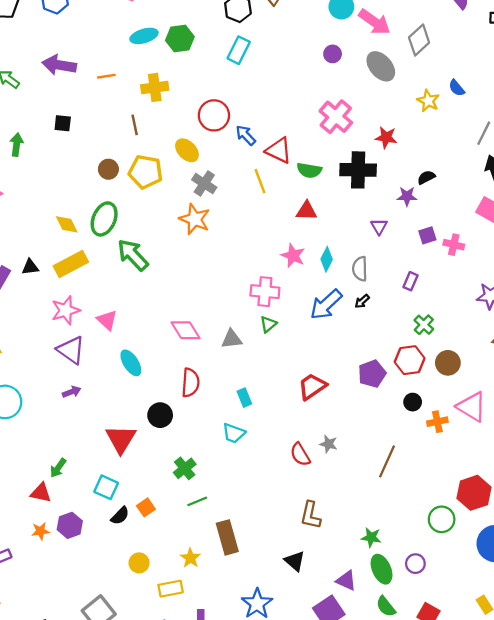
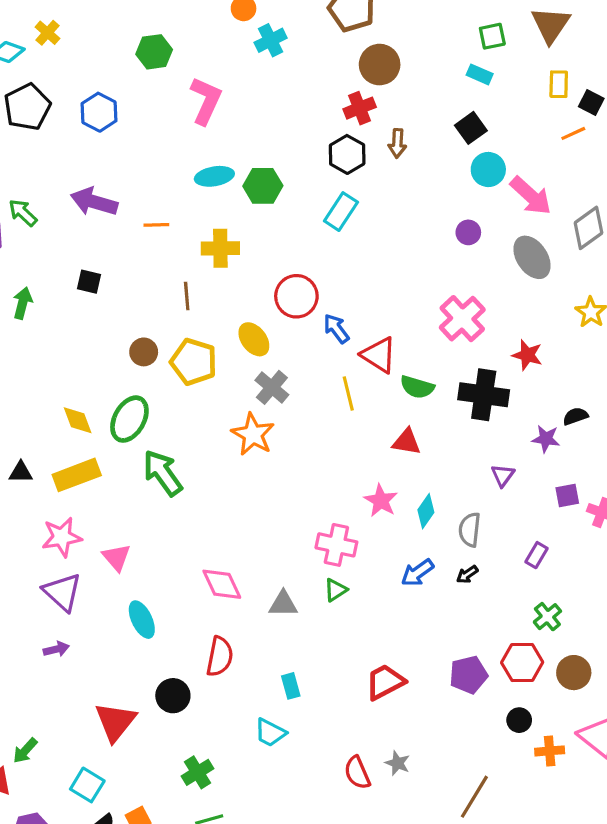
blue arrow: (326, 305) -> (417, 573), size x0.7

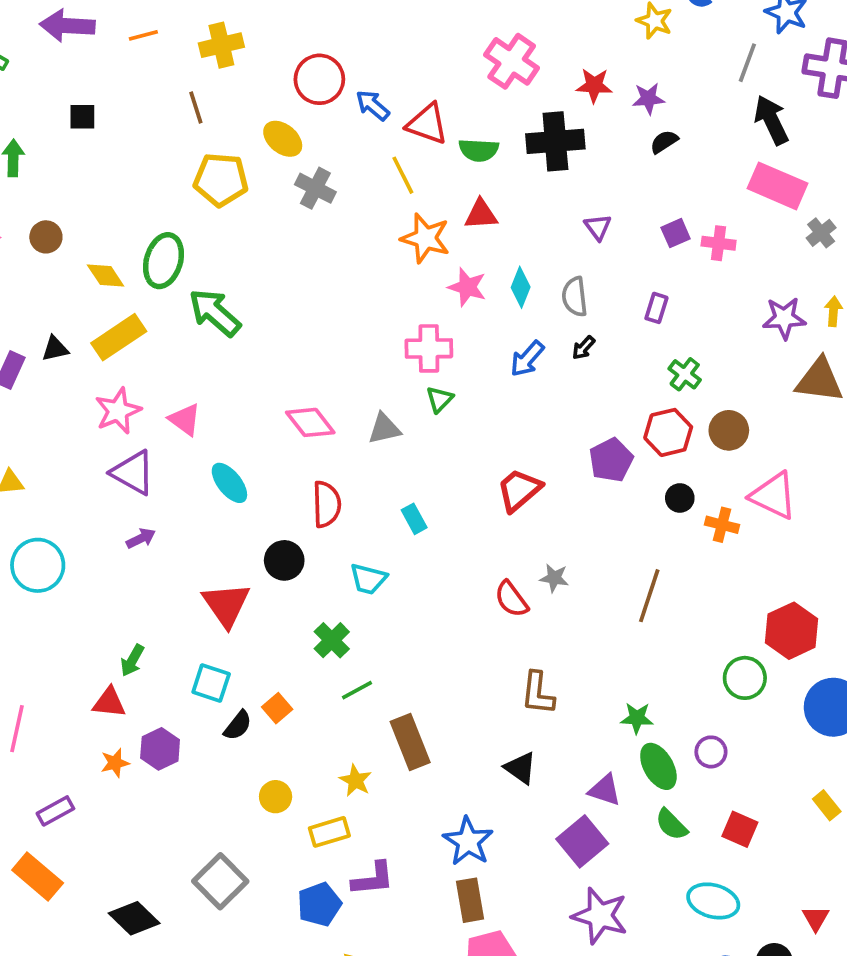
brown circle: (144, 352) -> (46, 237), moved
orange star: (253, 434) -> (425, 238), moved
purple star: (546, 439) -> (648, 99), moved
cyan trapezoid: (270, 733) -> (368, 579), moved
orange cross: (550, 751) -> (722, 525), turned 32

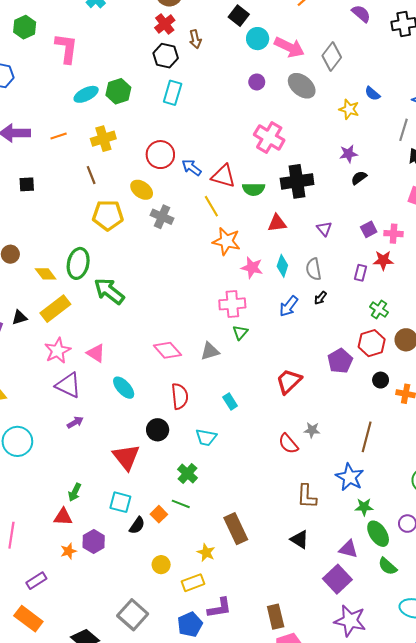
red star: (594, 85) -> (383, 260), moved
red triangle: (481, 214) -> (277, 223), moved
green line: (357, 690) -> (181, 504), moved, turned 54
blue star: (468, 841) -> (350, 477), moved

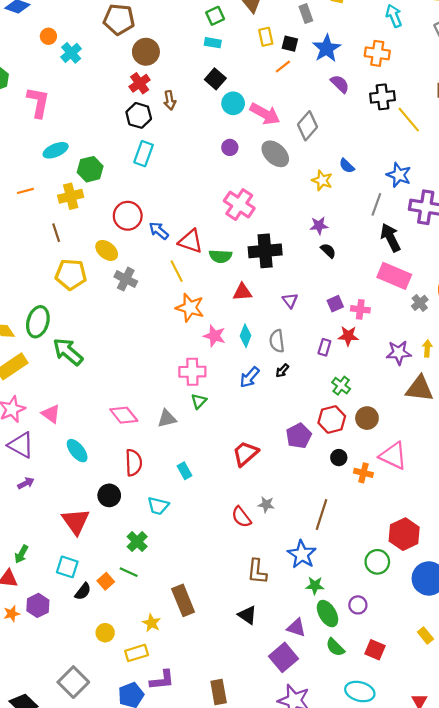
green hexagon: (118, 91) -> (90, 169), moved
black semicircle: (359, 178) -> (328, 251), turned 77

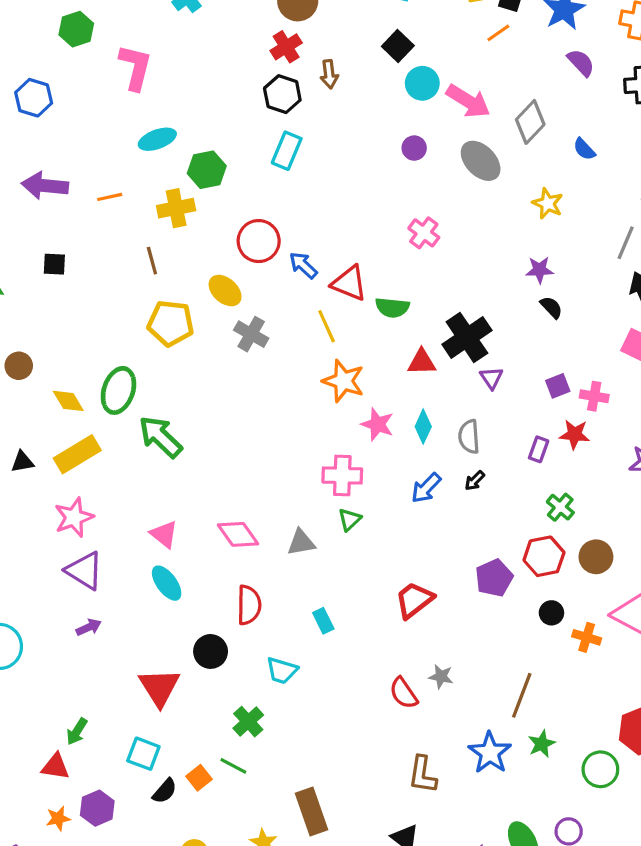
blue semicircle: (347, 166) -> (584, 149), moved
pink cross: (239, 205) -> (424, 233), size x0.7
black cross: (265, 251) -> (467, 337), moved, turned -32
pink triangle: (51, 414) -> (164, 534), moved
green star: (315, 586) -> (542, 744), moved, turned -30

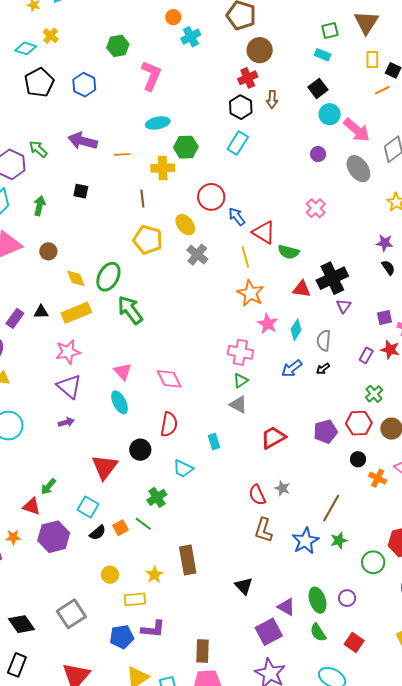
gray triangle: (301, 543) -> (238, 405), moved, turned 30
brown L-shape: (423, 775) -> (263, 530), moved
purple hexagon: (97, 808) -> (54, 537), size x1.4
orange star: (58, 818) -> (13, 537), moved

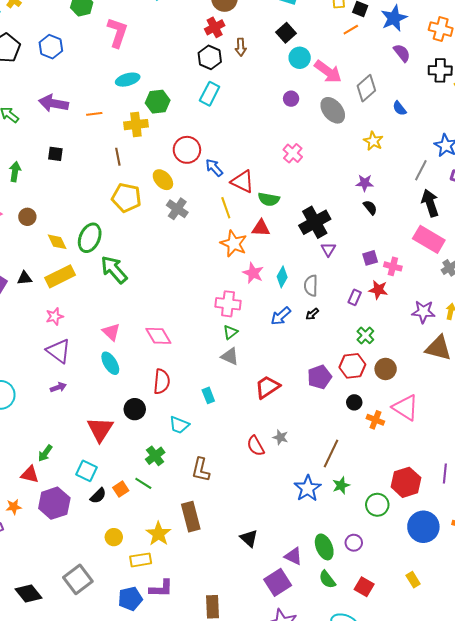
red triangle: (302, 289) -> (261, 228), moved
pink star: (68, 352) -> (55, 316), size x0.7
brown L-shape: (263, 530) -> (201, 470), moved
yellow star: (154, 575) -> (158, 534), size x1.4

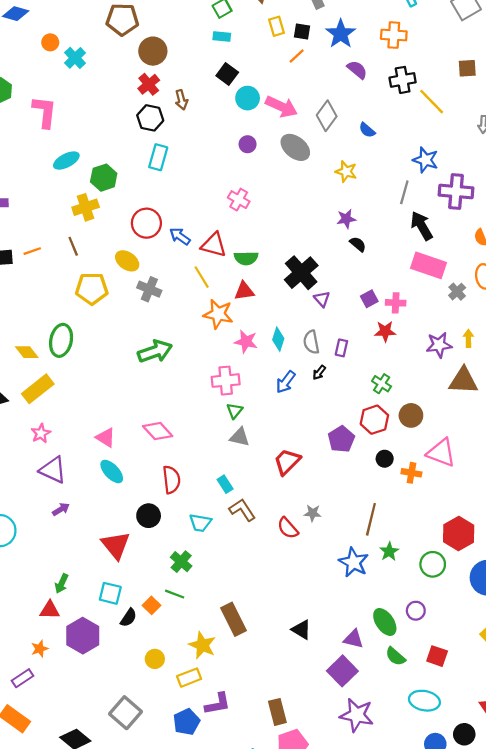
orange line: (94, 114) -> (32, 251), moved
pink cross: (293, 153) -> (239, 200), moved
green arrow: (114, 270) -> (155, 351), moved, turned 124
purple rectangle: (355, 297) -> (341, 348), moved
brown L-shape: (201, 470) -> (242, 510), moved, turned 145

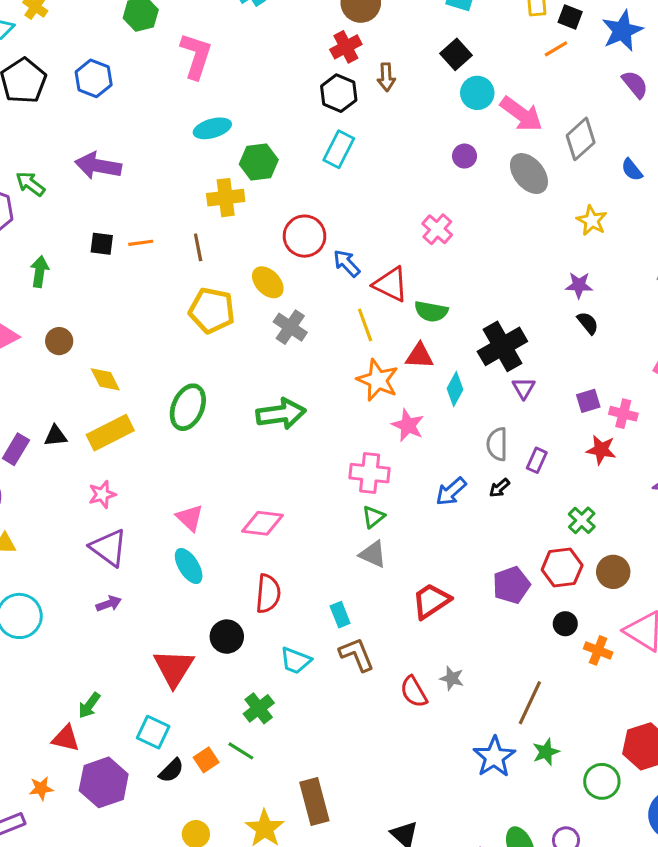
cyan diamond: (278, 339) -> (455, 389), moved
green ellipse: (61, 340) -> (188, 407), moved
pink diamond: (158, 431) -> (263, 523), turned -52

